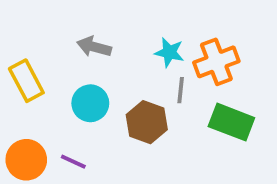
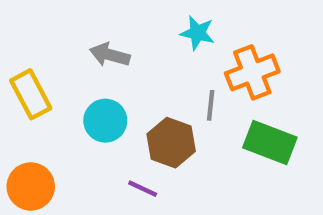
cyan star: (169, 52) -> (197, 33), moved
purple line: (73, 162) -> (143, 189), moved

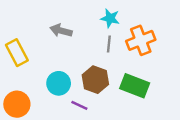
gray line: (211, 105) -> (109, 44), moved
cyan circle: (105, 121) -> (59, 83), moved
green rectangle: (270, 143) -> (135, 86), moved

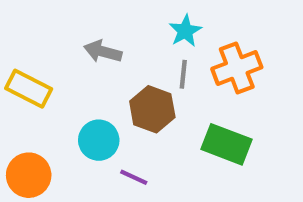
cyan star: (110, 18) -> (185, 31), turned 30
yellow rectangle: (17, 53) -> (29, 89), turned -35
brown hexagon: (95, 80) -> (152, 109), moved

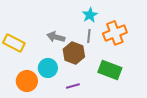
gray arrow: (103, 52) -> (56, 37), moved
orange circle: (29, 175) -> (27, 81), moved
purple line: (134, 177) -> (73, 86), moved, turned -40

